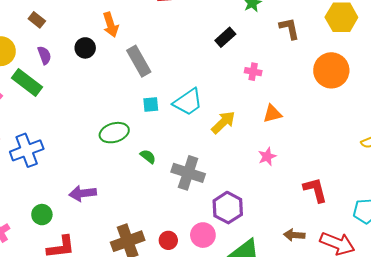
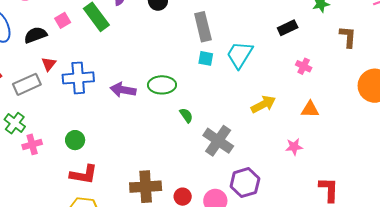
cyan trapezoid: (188, 102) -> (240, 55), moved, turned 140
cyan square: (151, 104) -> (206, 58), moved
purple arrow: (83, 193) -> (123, 90), moved

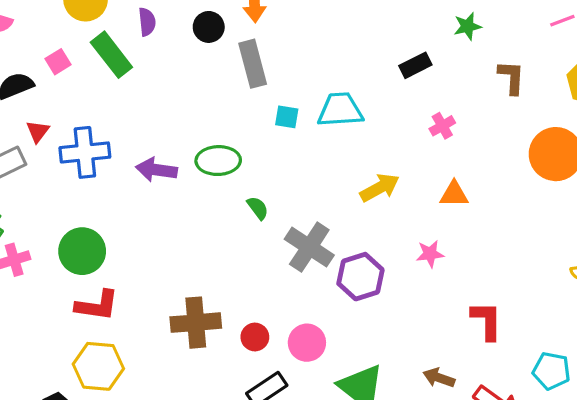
gray rectangle: (203, 27) -> (253, 64), moved
cyan trapezoid: (240, 55) -> (340, 110), turned 56
pink cross: (304, 66) -> (442, 126), turned 35
green circle: (75, 140) -> (82, 251), size x1.5
purple hexagon: (245, 183) -> (360, 277), moved

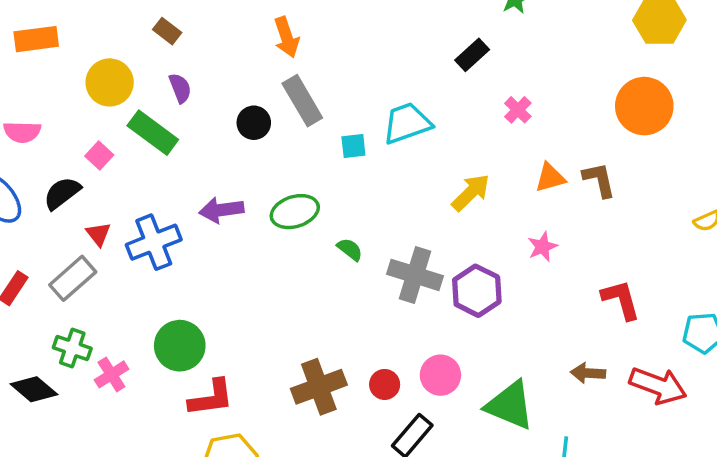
black circle: (209, 27) -> (254, 123), moved
brown L-shape: (511, 77) -> (599, 180), moved
purple arrow: (156, 170) -> (221, 210), moved

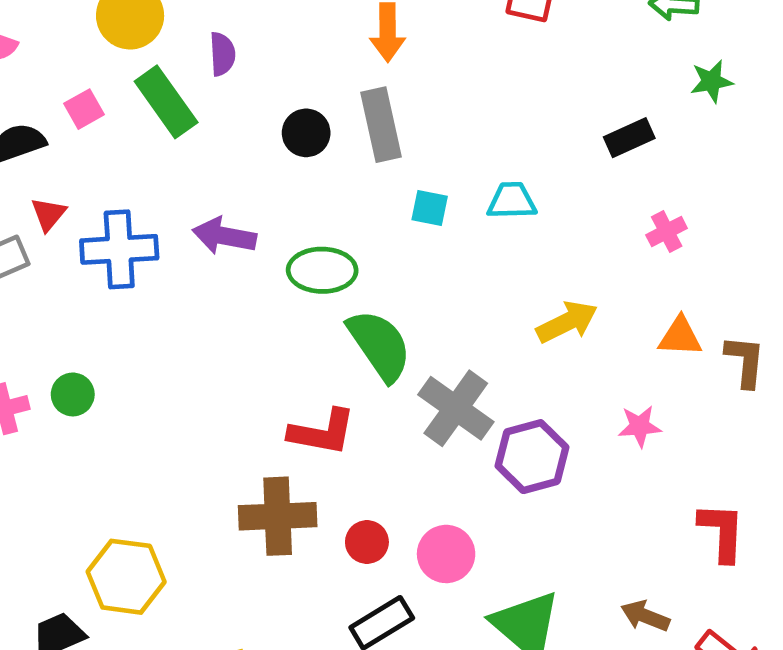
cyan trapezoid: (407, 123) -> (512, 201), size x0.7
green semicircle: (350, 249) -> (380, 345), size x2.0
green circle: (180, 346) -> (73, 394), moved, size x0.6
red L-shape: (211, 398) -> (322, 432), moved

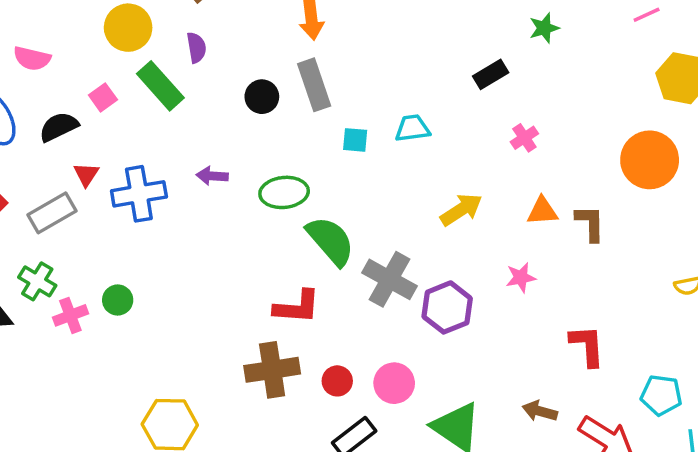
purple arrow: (224, 236) -> (212, 176), size x0.7

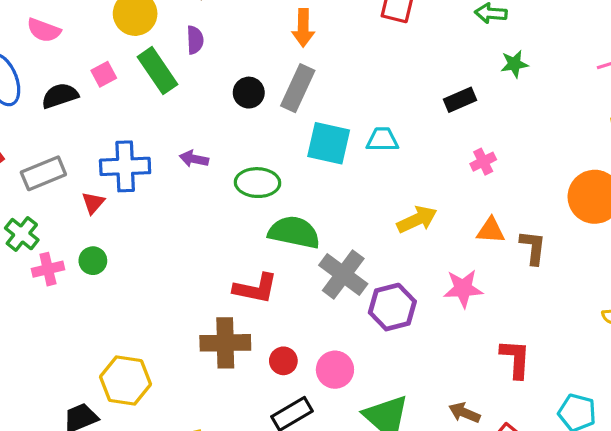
gray rectangle: (314, 85) -> (298, 88), turned 36
cyan square: (355, 140) -> (329, 143), size x1.8
red triangle: (86, 174) -> (93, 203), moved
green semicircle: (331, 241) -> (294, 232), turned -45
pink star: (521, 278) -> (463, 289), size x1.4

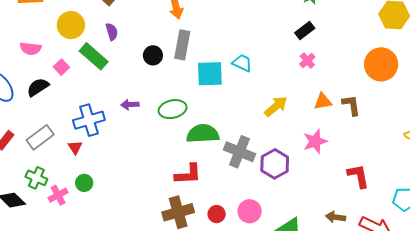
pink semicircle: (44, 30) -> (31, 49), moved
black rectangle: (460, 100) -> (305, 31), moved
cyan trapezoid: (382, 140) -> (242, 63), turned 40

